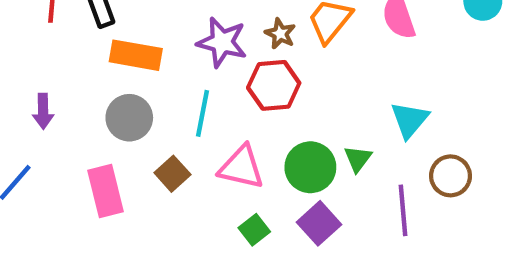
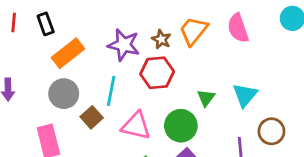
orange rectangle: (136, 55) -> (68, 53), turned -48
green triangle: (358, 159) -> (206, 98), moved
brown square: (172, 174) -> (92, 117), moved

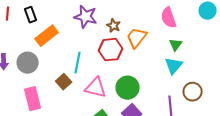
orange trapezoid: (193, 31) -> (137, 38), moved
purple star: (124, 45) -> (86, 17), moved
gray circle: (64, 94) -> (28, 63), moved
green triangle: (206, 98) -> (176, 45), moved

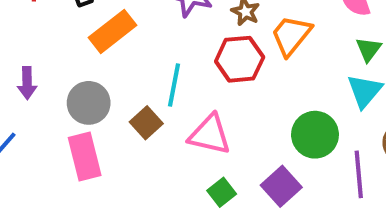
gray circle: (28, 63) -> (89, 103), moved
green circle: (128, 88) -> (315, 135), moved

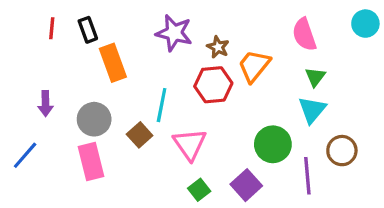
orange rectangle: (112, 31) -> (113, 63), turned -72
pink triangle: (210, 135) -> (190, 144), turned 42

